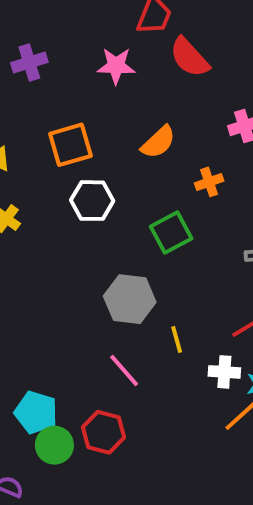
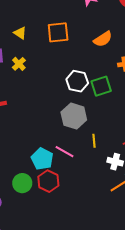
white hexagon: (92, 201) -> (77, 81), moved
pink line: (124, 370) -> (64, 152), turned -30
cyan pentagon: (36, 412) -> (42, 159), moved

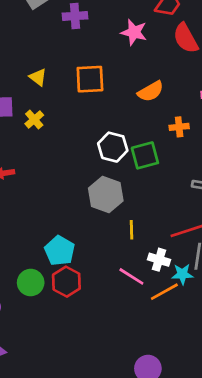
pink line: (64, 152) -> (131, 276), moved

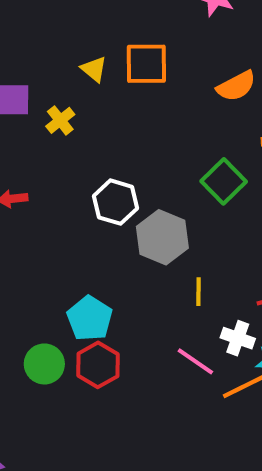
yellow triangle: (38, 77) -> (94, 69), moved
white hexagon: (113, 147) -> (115, 202), moved
green square: (145, 155) -> (224, 181), turned -32

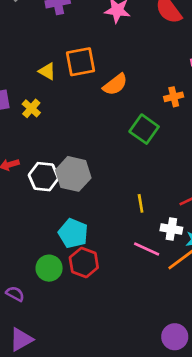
orange semicircle: (236, 86) -> (115, 85), moved
white hexagon: (115, 202) -> (44, 177), moved
gray hexagon: (162, 237) -> (73, 174), moved

